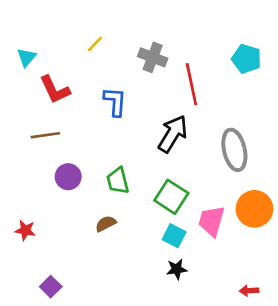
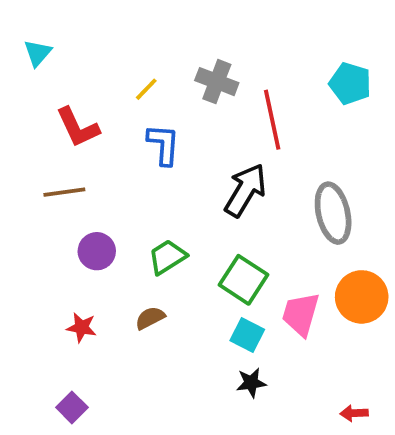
yellow line: (95, 44) -> (146, 89), moved
cyan triangle: (27, 57) -> (38, 53), moved
green trapezoid: (118, 181) -> (167, 257), turned 72
red star: (25, 230) -> (82, 327), moved

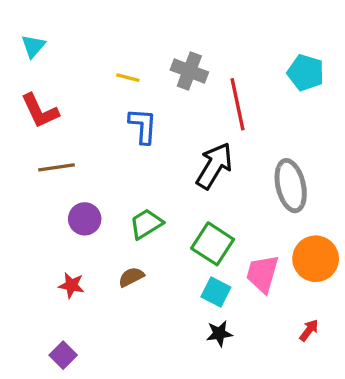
yellow line: (146, 89) -> (128, 78), turned 60
red L-shape: (78, 127) -> (40, 111), moved
red arrow: (354, 413) -> (309, 330), moved, turned 130

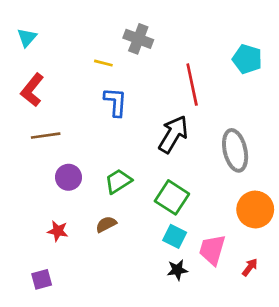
gray cross: (189, 71) -> (138, 39), moved
red L-shape: (40, 111) -> (32, 90), turned 64
pink trapezoid: (262, 274) -> (212, 250), moved
purple square: (63, 355) -> (42, 279), moved, turned 30

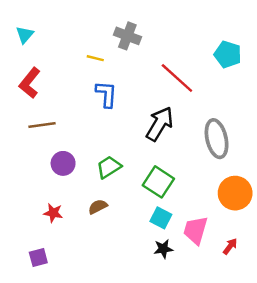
red line: (192, 85) -> (177, 78), turned -36

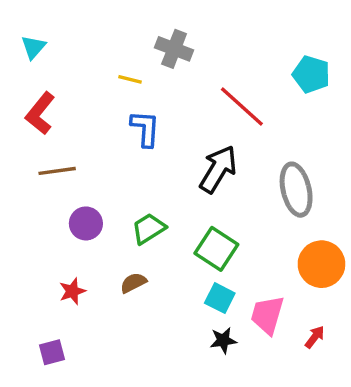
red star: (53, 213) -> (72, 291), turned -30

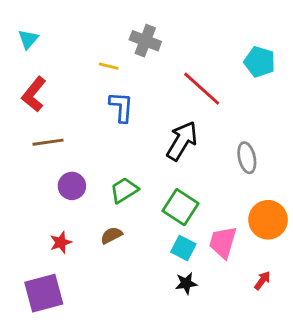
gray ellipse: (296, 190) -> (247, 158), size x0.7
pink trapezoid: (267, 315) -> (223, 242), moved
purple square: (52, 352) -> (44, 293), size x1.8

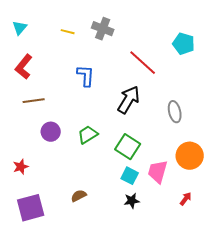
yellow line: (109, 66) -> (68, 32), moved
brown semicircle: (111, 235) -> (79, 196), moved
red star: (61, 242) -> (21, 167), moved

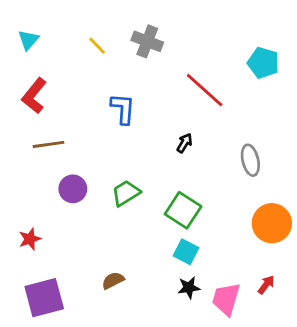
yellow line: (68, 32) -> (97, 46), turned 32
black arrow: (129, 100) -> (184, 143), size x0.5
pink trapezoid: (158, 172) -> (226, 299), moved

